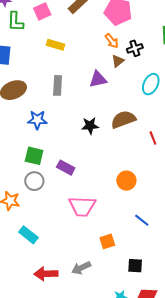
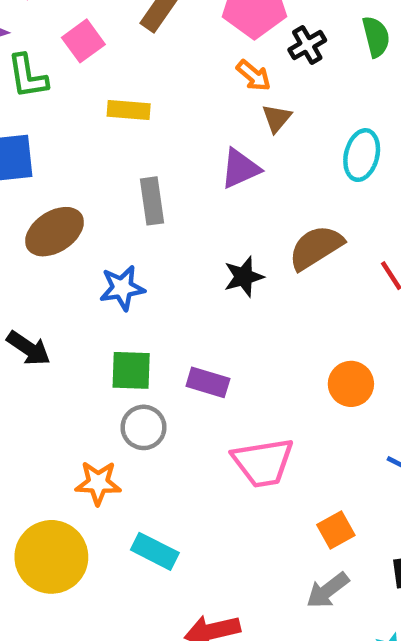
black cross: (135, 48) -> (307, 45), moved
gray arrow: (81, 268) -> (328, 590), moved

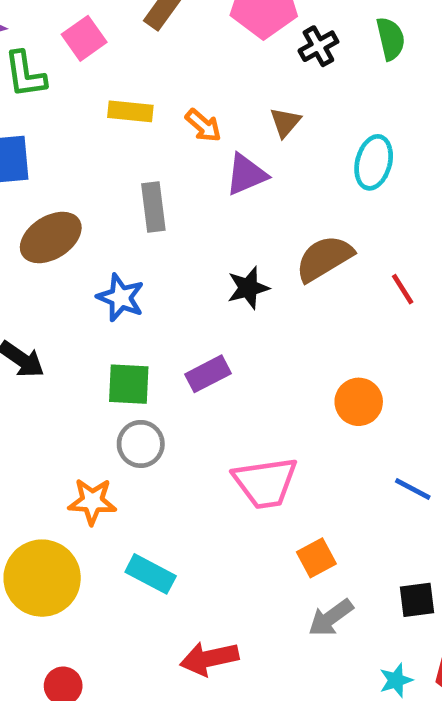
orange arrow: (254, 76) -> (203, 125), moved
blue star: (122, 288) -> (121, 298), turned 30
purple rectangle: (208, 382) -> (208, 374), moved, turned -45
orange square: (336, 530) -> (316, 558), moved

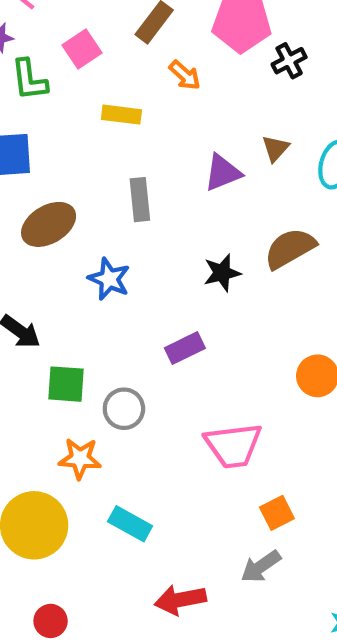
brown triangle: (285, 122) -> (276, 148), moved
orange arrow: (203, 125) -> (185, 75), moved
green square: (129, 384) -> (66, 384), moved
gray arrow: (331, 618) -> (261, 566), moved

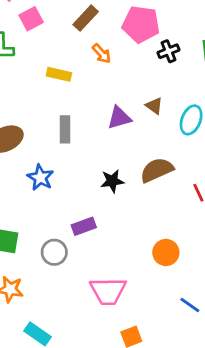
pink square: (82, 49) -> (31, 19), moved
brown triangle: (276, 148) -> (154, 106), turned -42
gray circle: (124, 409) -> (54, 252), moved

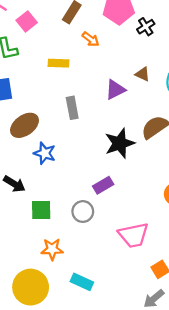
blue star: (40, 178) -> (45, 153), moved
black star: (112, 181) -> (120, 143), size x1.5

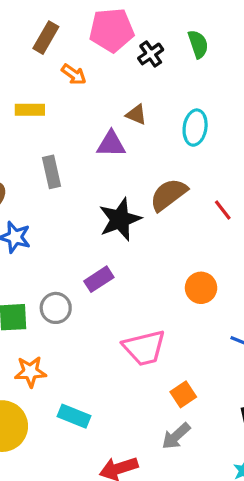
brown triangle: (143, 74) -> (136, 115), moved
purple triangle: (115, 90) -> (111, 144), turned 30
gray circle: (83, 212) -> (56, 308), moved

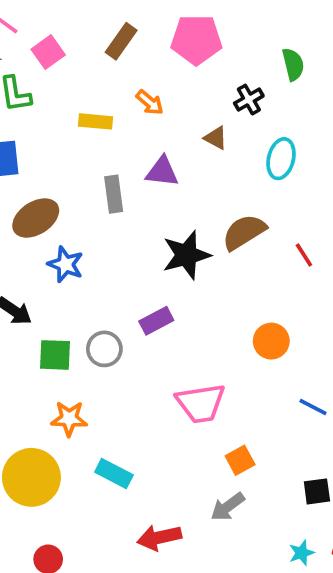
black cross: (151, 54) -> (249, 100), moved
orange arrow: (74, 74) -> (150, 102), moved
purple triangle: (111, 144) -> (162, 172), moved

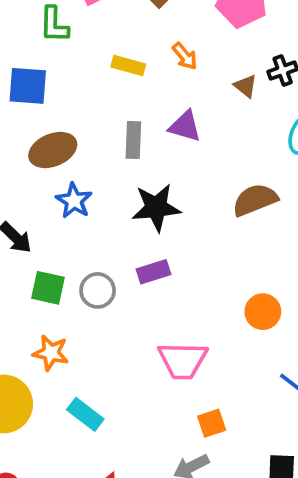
brown triangle: (216, 138) -> (246, 86), moved
black star: (186, 255) -> (156, 208), moved

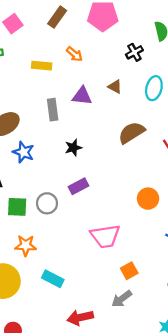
brown triangle: (246, 86) -> (115, 87), moved
black star: (156, 208) -> (73, 148), size x0.6

